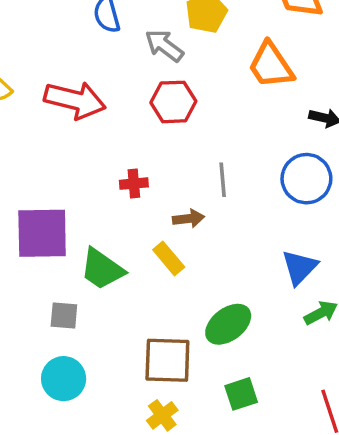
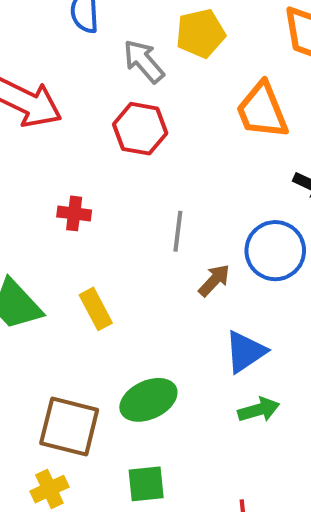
brown arrow: (189, 219) -> (214, 280), moved, turned -52

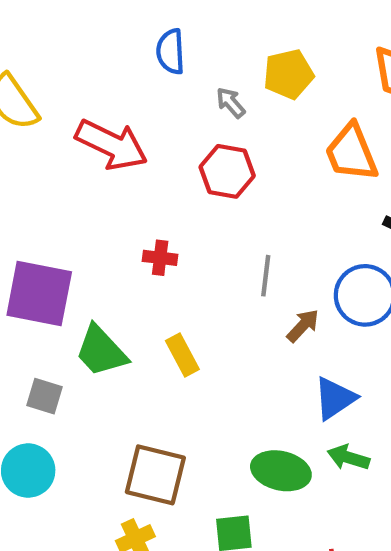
gray arrow: (144, 61) -> (231, 103), size x0.7
green ellipse: (148, 400) -> (281, 471), moved, turned 38
green arrow: (259, 410) -> (348, 457), turned -147

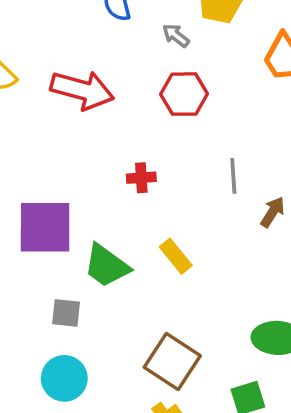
brown square: (155, 475) -> (172, 362), turned 30

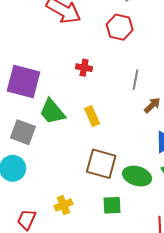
gray square: (66, 313) -> (23, 132), size x1.4
brown square: (172, 362) -> (101, 164), moved, turned -32

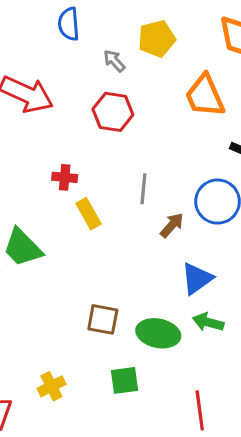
yellow rectangle: (92, 116) -> (89, 214), moved
brown square: (101, 164) -> (103, 319), size x0.7

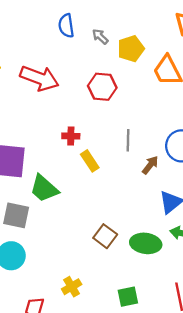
yellow pentagon: (157, 39) -> (131, 49), moved
gray arrow: (114, 61) -> (100, 37), moved
brown square: (103, 319) -> (105, 236), turned 30
green square: (124, 380) -> (128, 297), moved

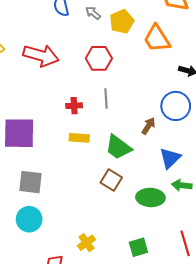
gray line: (128, 140) -> (106, 99), moved
yellow rectangle: (90, 161) -> (79, 138), moved, turned -48
green trapezoid: (44, 189) -> (118, 147), moved
brown square: (105, 236) -> (111, 180), moved

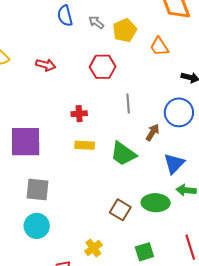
orange trapezoid: (157, 39) -> (159, 47), size x0.7
red arrow: (41, 56) -> (46, 65), size x0.6
gray line: (106, 99) -> (128, 104), moved
brown square: (111, 180) -> (120, 210), moved

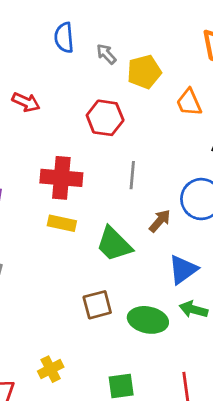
red cross: (79, 114) -> (61, 178), size x1.8
brown square: (120, 210) -> (97, 305), moved, turned 35

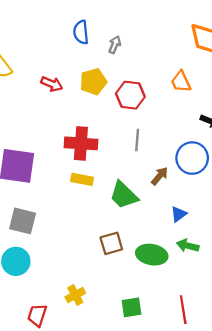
gray arrow: (106, 54) -> (115, 45), turned 66
yellow pentagon: (144, 72) -> (93, 82), moved
red hexagon: (105, 118) -> (130, 95), moved
blue triangle: (183, 270) -> (179, 214), size x0.7

